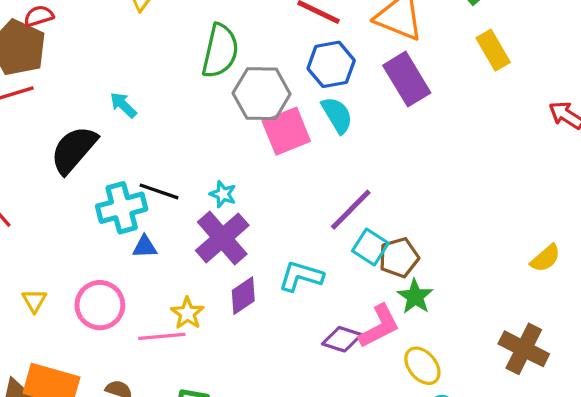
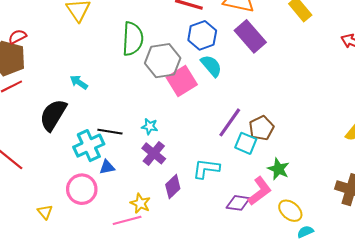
purple cross: (222, 238) -> (154, 153), size x0.7
brown pentagon: (399, 258) -> (261, 128), moved
pink circle: (100, 305) -> (82, 189), moved

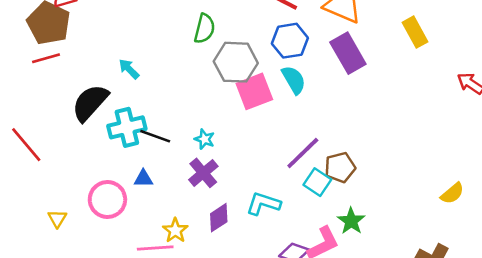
green semicircle: (133, 39) -> (204, 29), size x0.7
cyan cross: (89, 146) -> (127, 127), moved

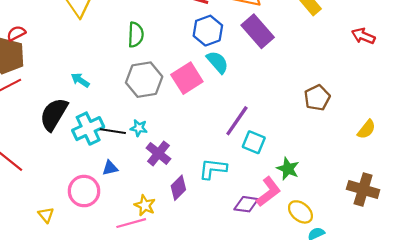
gray hexagon: (236, 62) -> (144, 80), moved
cyan star: (205, 139) -> (139, 128), moved
brown pentagon: (340, 167) -> (317, 98), moved

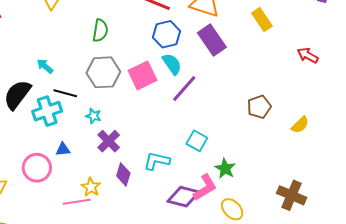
purple line: (237, 121) -> (184, 88), moved
yellow semicircle: (366, 129) -> (300, 125), moved
black line: (113, 131) -> (65, 93), moved
purple diamond: (178, 188) -> (123, 175), turned -35
purple diamond: (246, 204) -> (183, 197), size x1.4

